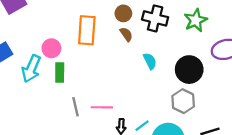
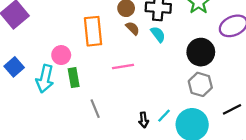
cyan semicircle: (150, 61) -> (158, 34), moved
pink line: (102, 107) -> (123, 66), moved

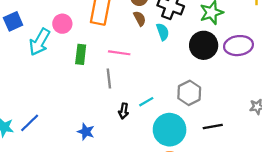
black circle: (201, 52) -> (204, 45), moved
green rectangle: (74, 78) -> (81, 54), moved
gray line: (95, 109) -> (109, 79), moved
cyan line: (164, 116) -> (146, 102), moved

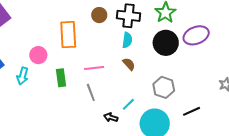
brown semicircle: (140, 18) -> (129, 64), moved
cyan semicircle: (163, 32) -> (127, 40), turned 42
cyan arrow: (40, 42) -> (23, 76), size x0.7
black arrow: (124, 111) -> (111, 117), turned 112

